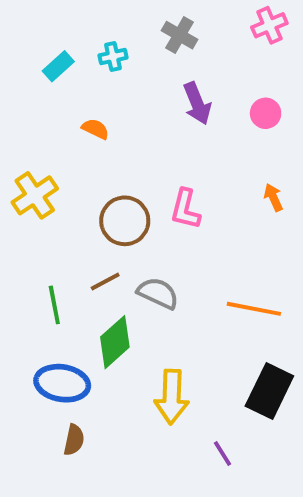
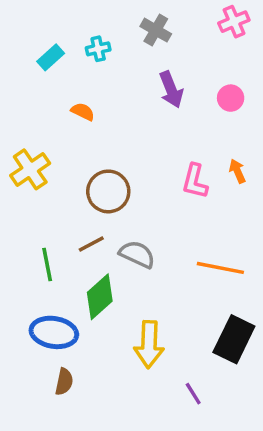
pink L-shape: (185, 209) -> (195, 181), moved

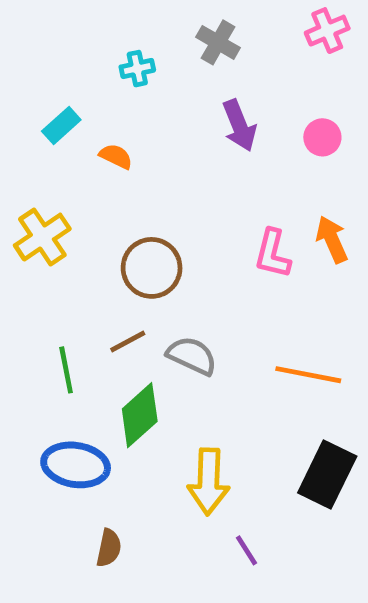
cyan rectangle: (51, 57) -> (61, 126), moved
orange arrow: (237, 171) -> (332, 239), size x1.4
brown semicircle: (64, 382) -> (109, 548), moved
purple line: (193, 394) -> (246, 550), moved

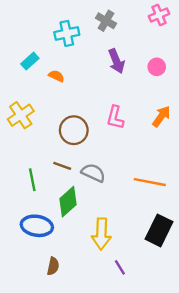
cyan cross: (137, 69) -> (67, 33), size x1.5
orange arrow: (332, 239) -> (161, 116), turned 60
pink L-shape: (273, 254) -> (115, 118), moved
brown line: (128, 341) -> (62, 166), turned 48

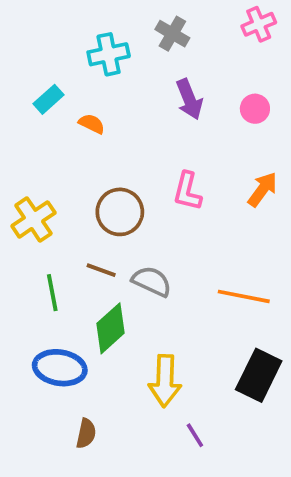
yellow cross: (21, 115) -> (33, 219), moved

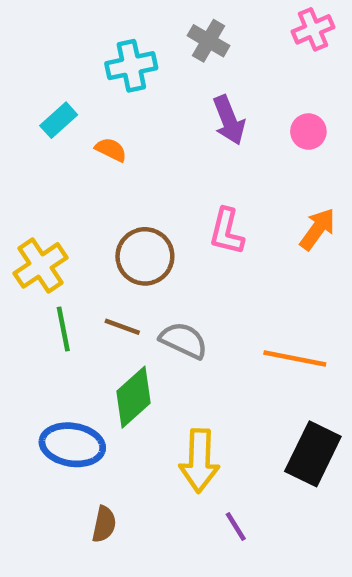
green line: (52, 293) -> (63, 329), moved

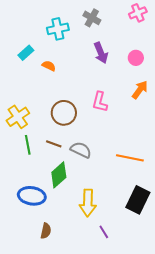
orange arrow: (317, 229) -> (140, 90), moved

